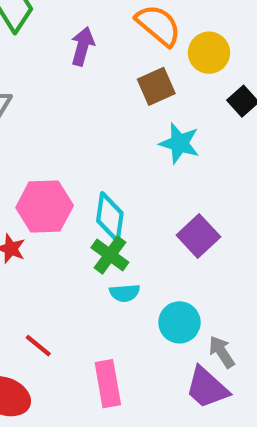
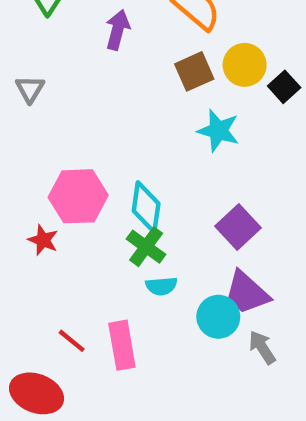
yellow circle: (209, 53) -> (245, 65), moved
pink rectangle: (108, 384) -> (122, 345), moved
purple trapezoid: (207, 388) -> (247, 293), moved

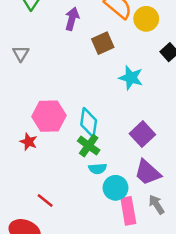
yellow circle: (245, 65) -> (146, 19), moved
brown square: (194, 71) -> (103, 43), moved
cyan circle: (218, 317) -> (116, 188), moved
pink rectangle: (122, 345) -> (128, 211), moved

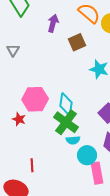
green cross: (89, 146) -> (66, 122), size x1.4
red line: (45, 201) -> (32, 165), turned 48

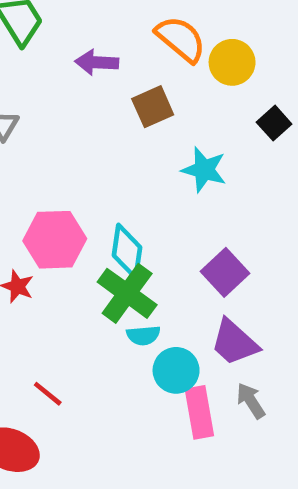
purple arrow: (53, 23) -> (97, 62), turned -102
red line: (32, 165) -> (48, 394), turned -48

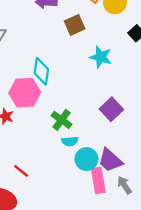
cyan diamond: (127, 251) -> (41, 71), moved
green cross: (127, 293) -> (62, 120), size x0.7
purple trapezoid: (234, 342) -> (110, 160), moved
gray arrow: (251, 401) -> (124, 185), moved

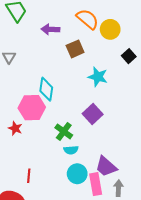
purple square: (111, 109) -> (93, 114), moved
cyan circle: (86, 159) -> (77, 174), moved
red line: (21, 171) -> (29, 176), turned 56
gray arrow: (124, 185) -> (118, 188), turned 35

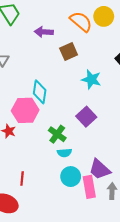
yellow circle: (110, 29) -> (104, 16), moved

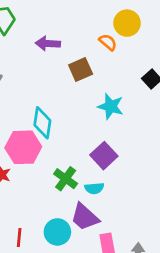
orange semicircle: (81, 22) -> (108, 42), moved, size x0.6
cyan semicircle: (64, 153) -> (94, 188), moved
purple trapezoid: (100, 169) -> (85, 217), moved
cyan circle: (71, 177) -> (57, 232), moved

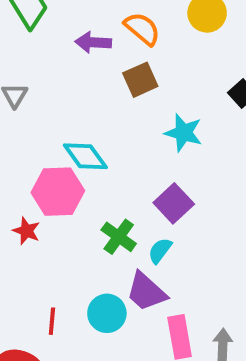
orange semicircle: (108, 42) -> (142, 29), moved, size x1.4
cyan diamond: (42, 123) -> (85, 156), turned -44
cyan semicircle: (94, 188) -> (160, 251), turned 132

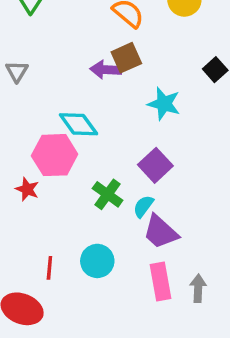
purple arrow: (93, 42) -> (106, 70), moved
purple trapezoid: (146, 292) -> (160, 232), moved

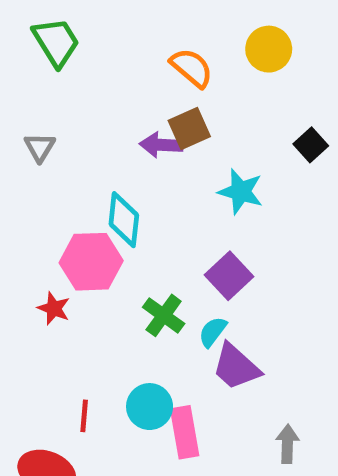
cyan diamond: (78, 124) -> (124, 220), turned 42
pink rectangle: (160, 281) -> (185, 432), moved

